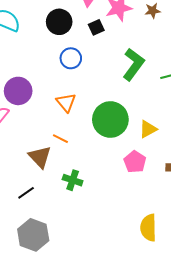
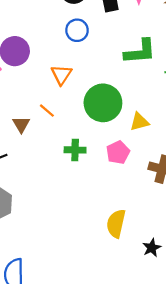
green L-shape: (133, 64) -> (140, 52), turned 36
brown triangle: (40, 157) -> (21, 124), size x0.7
green cross: (73, 180) -> (75, 150), moved, turned -30

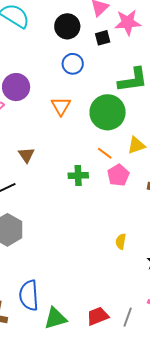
green circle: (103, 103) -> (108, 112), moved
orange line: (47, 111) -> (105, 153), moved
yellow semicircle: (116, 224) -> (121, 242), size x0.6

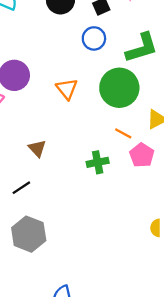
blue circle: (73, 64) -> (94, 38), moved

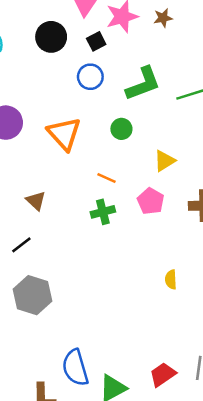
green circle: (119, 88) -> (121, 129), size x0.5
orange triangle: (67, 89) -> (64, 134), size x1.4
orange line: (123, 133) -> (107, 178), moved

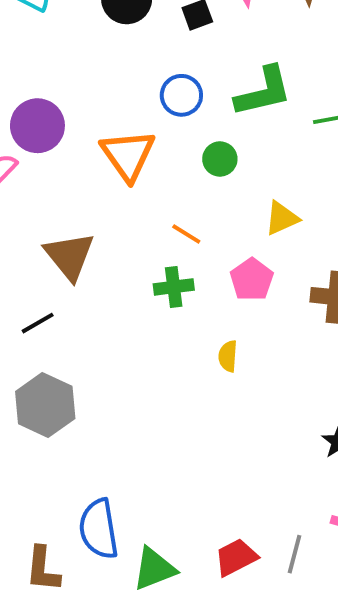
blue circle: (90, 77) -> (181, 95), moved
brown triangle: (36, 201) -> (69, 256), size x1.6
yellow semicircle: (171, 280) -> (228, 356), moved

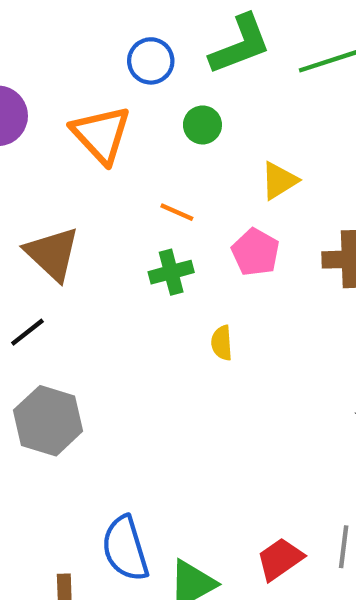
yellow semicircle: (228, 356) -> (222, 343), moved

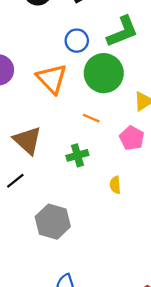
green circle: (202, 125) -> (104, 73), size x2.0
green cross: (171, 272) -> (77, 155), moved
gray hexagon: (48, 421) -> (53, 222), moved

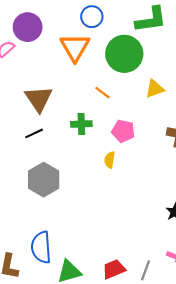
blue circle: (77, 41) -> (92, 17), moved
pink pentagon: (132, 138) -> (123, 131), moved, turned -30
black line: (15, 181) -> (34, 133), moved

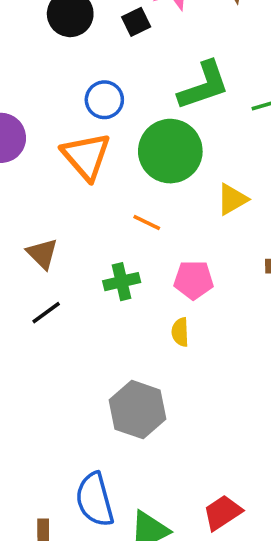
brown triangle: (39, 99) -> (42, 254), size x0.7
gray hexagon: (44, 180) -> (138, 410), moved

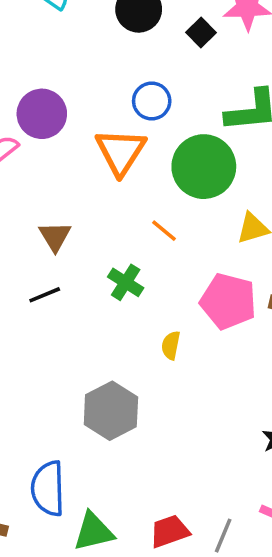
black square: (136, 22) -> (201, 33), turned -32
pink pentagon: (194, 280) -> (228, 301), moved, size x1.4
green cross: (122, 282) -> (126, 282), turned 32

